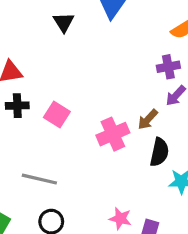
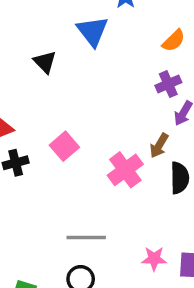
pink square: (57, 115) -> (64, 146), moved, turned 30
gray line: (39, 179) -> (86, 237), moved

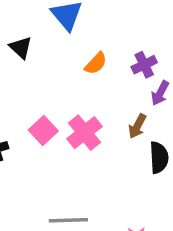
orange semicircle: (174, 41) -> (96, 63), moved
pink cross: (125, 170) -> (85, 133), moved

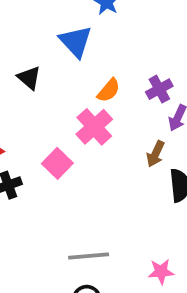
pink cross: (85, 133) -> (94, 127), moved

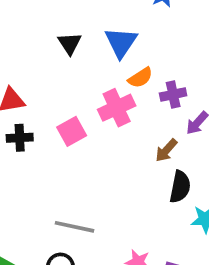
blue triangle: (76, 41) -> (121, 42), moved
purple cross: (159, 89) -> (173, 94), moved

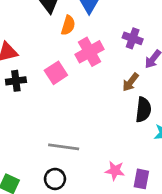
orange semicircle: (140, 78) -> (68, 25), moved, turned -36
purple cross: (173, 94) -> (133, 38), turned 36

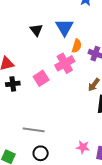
orange semicircle: (68, 25) -> (77, 46), moved
gray line: (64, 147) -> (34, 130), moved

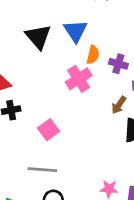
black triangle: (36, 30) -> (38, 37), size x1.5
pink square: (41, 78) -> (49, 130), moved

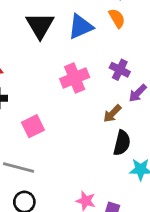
blue triangle: (75, 31) -> (81, 27), turned 30
orange semicircle: (93, 55) -> (117, 18), moved, turned -54

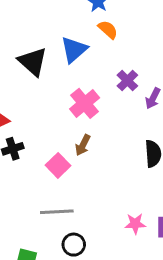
purple cross: (120, 70) -> (127, 81), turned 36
brown arrow: (112, 114) -> (83, 145), moved

